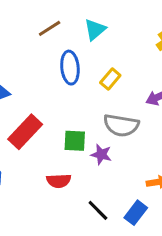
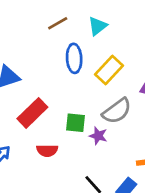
yellow rectangle: (110, 79) -> (109, 70), size x1.5
gray semicircle: (121, 125) -> (117, 111), turned -48
red semicircle: (59, 181) -> (47, 151), moved

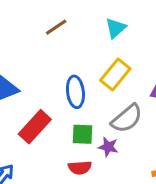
cyan triangle: (98, 26) -> (116, 28), moved
blue ellipse: (74, 58) -> (75, 92), moved
red semicircle: (47, 151) -> (80, 168), moved

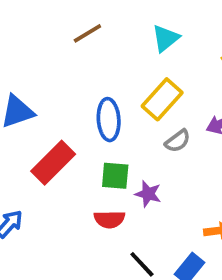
gray semicircle: (127, 119) -> (178, 141), moved, size x0.6

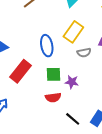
gray semicircle: (178, 141) -> (84, 53), turned 32

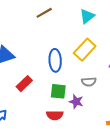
gray semicircle: (84, 53) -> (89, 82), moved
red rectangle: (20, 71) -> (24, 84), size x0.7

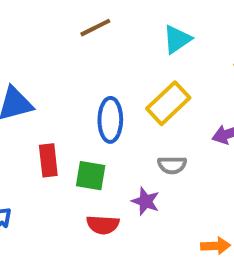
red rectangle: (24, 84) -> (48, 160), turned -56
green square: (58, 91) -> (91, 176), moved

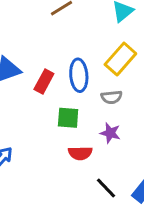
red rectangle: (48, 160) -> (44, 82), moved, turned 40
gray semicircle: (172, 165) -> (111, 97), moved

